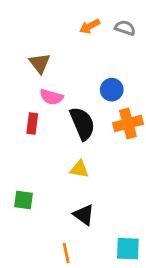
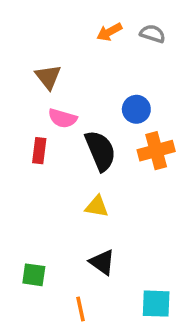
green square: (23, 200) -> (34, 275), moved

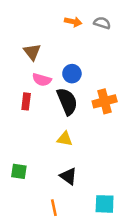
orange arrow: (109, 32) -> (73, 22), turned -140
blue circle: (136, 109) -> (72, 74), moved
green square: (34, 275) -> (19, 171), moved

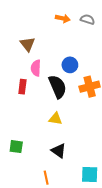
blue circle: (72, 74) -> (70, 65), moved
pink semicircle: (42, 80) -> (36, 68), turned 77

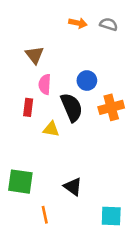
yellow triangle: (55, 119) -> (51, 129), moved
green square: (16, 147) -> (20, 182), size x1.5
orange line: (46, 178) -> (45, 215), moved

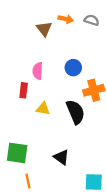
brown triangle: (35, 55) -> (44, 29), moved
black semicircle: (72, 107) -> (75, 112), moved
orange line: (45, 215) -> (28, 181), moved

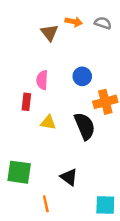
orange line: (28, 181) -> (46, 204), moved

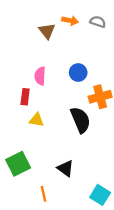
yellow triangle: (48, 122) -> (37, 120), moved
green square: (19, 172) -> (18, 164), turned -35
cyan square: (105, 205) -> (100, 195), turned 30

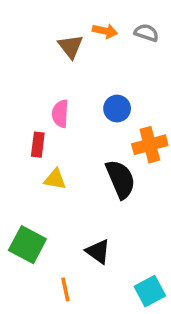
green square: (18, 164) -> (27, 245), turned -35
cyan square: (100, 195) -> (150, 291), turned 30

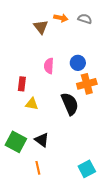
blue circle: (117, 109) -> (78, 63), moved
pink semicircle: (60, 114) -> (49, 66), moved
black triangle: (98, 252) -> (42, 140), moved

